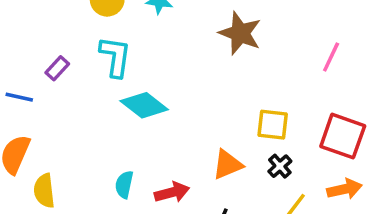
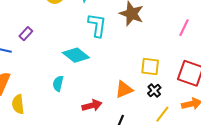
cyan L-shape: (115, 57) -> (97, 25), moved
cyan semicircle: (124, 185) -> (58, 84), moved

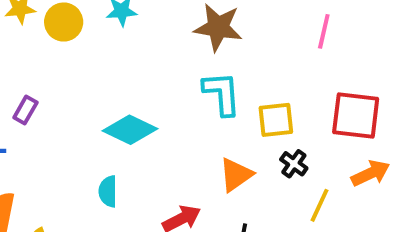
cyan L-shape: (97, 25) -> (222, 93), moved

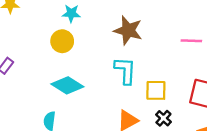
yellow circle: (64, 22) -> (62, 41), moved
pink line: (324, 31) -> (191, 41), turned 72

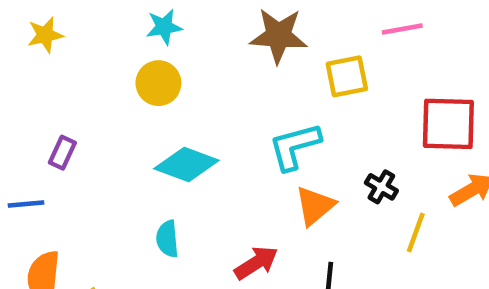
cyan L-shape: (125, 71) -> (295, 146), moved, turned -96
yellow square: (156, 90) -> (347, 76), moved

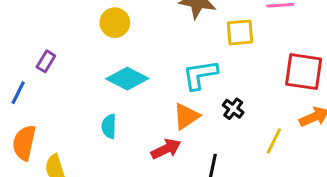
black cross: (381, 187) -> (233, 109), moved
blue line: (26, 204) -> (18, 93), turned -65
orange triangle: (315, 206) -> (186, 116), moved

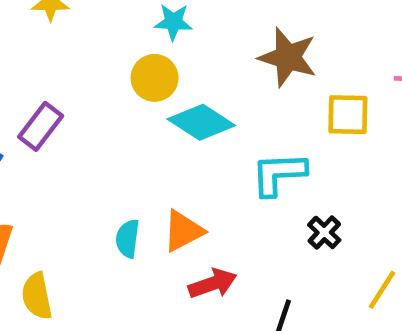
purple rectangle: (46, 61) -> (41, 126), size x1.4
cyan diamond: (127, 79) -> (201, 122), moved
orange triangle: (186, 116) -> (183, 231), moved

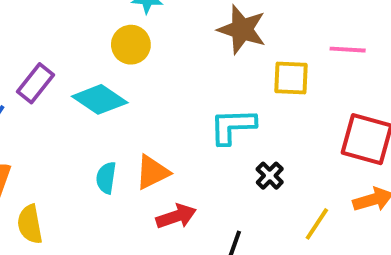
cyan diamond: (201, 122) -> (100, 99), moved

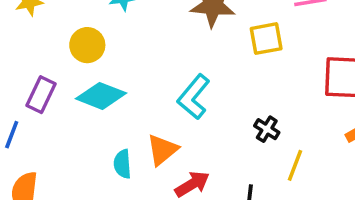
yellow circle: (131, 45) -> (87, 45), moved
cyan L-shape: (233, 126) -> (194, 97), moved, turned -36
yellow line: (317, 224) -> (295, 165), moved

